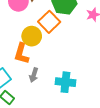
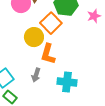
orange L-shape: (21, 53) -> (48, 54), moved

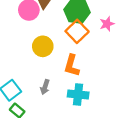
orange square: (51, 23) -> (77, 31), moved
orange L-shape: (48, 54) -> (72, 66), moved

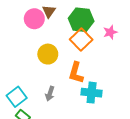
cyan cross: (78, 95) -> (92, 93), moved

